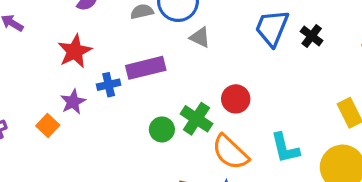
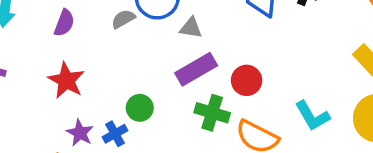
purple rectangle: (146, 68) -> (196, 69), moved
blue cross: (109, 85) -> (115, 134), moved
green circle: (162, 129) -> (140, 108), moved

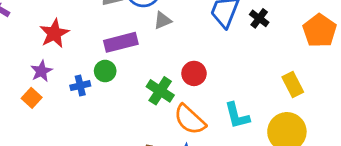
gray triangle: (191, 28) -> (163, 20), turned -48
purple rectangle: (196, 69) -> (121, 42), moved
purple star: (80, 133) -> (41, 71), moved

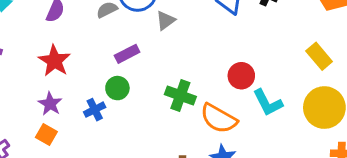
purple rectangle: (121, 42) -> (127, 54), size x0.7
red circle: (194, 73) -> (241, 76), moved

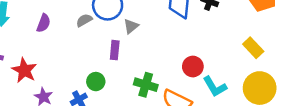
purple rectangle: (127, 54) -> (115, 50), moved, turned -54
red star: (54, 61) -> (24, 70), moved

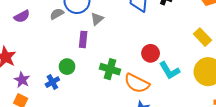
purple semicircle: (44, 23) -> (22, 16), turned 42

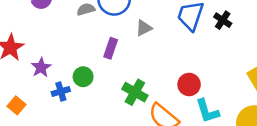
gray triangle: (97, 19) -> (144, 28), moved
purple star: (22, 80) -> (41, 67), moved

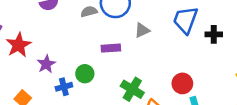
black cross: (223, 20) -> (214, 34), moved, turned -35
purple rectangle: (111, 48) -> (111, 48), turned 66

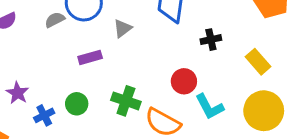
black cross: (214, 34) -> (211, 40), moved
green circle: (85, 74) -> (77, 104), moved

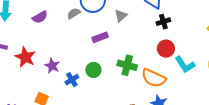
black cross: (211, 40) -> (163, 22), moved

